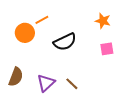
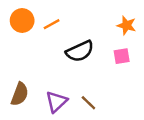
orange circle: (25, 33) -> (22, 21), moved
pink square: (107, 49) -> (122, 56), moved

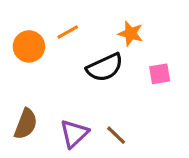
orange circle: (22, 21) -> (29, 46), moved
orange star: (127, 25) -> (131, 34), moved

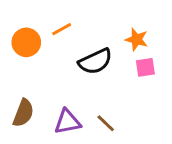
orange star: (131, 34) -> (137, 39), moved
purple triangle: (74, 134) -> (67, 122), turned 32

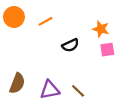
orange circle: (26, 42) -> (14, 17), moved
black semicircle: (95, 61) -> (70, 45), size x0.7

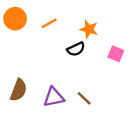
orange star: (101, 29) -> (89, 29), moved
pink square: (107, 50) -> (116, 54), turned 32

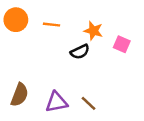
orange line: (49, 23) -> (52, 25), turned 35
pink square: (116, 54) -> (122, 44), moved

